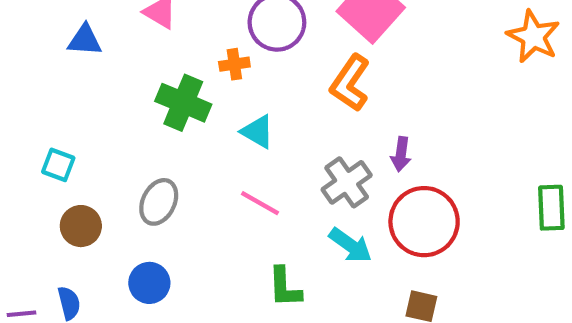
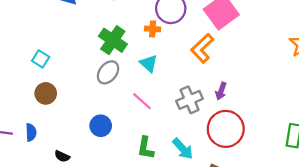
orange cross: (234, 64) -> (153, 29), moved
gray ellipse: (159, 202) -> (108, 72), moved
cyan arrow: (350, 245) -> (183, 149), moved
blue circle: (149, 283) -> (101, 126), moved

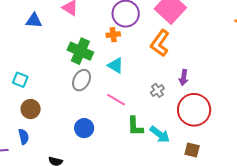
gray cross: (190, 100) -> (157, 90), size x0.6
blue semicircle: (31, 132) -> (24, 137), moved
green L-shape: (146, 148) -> (135, 126), moved

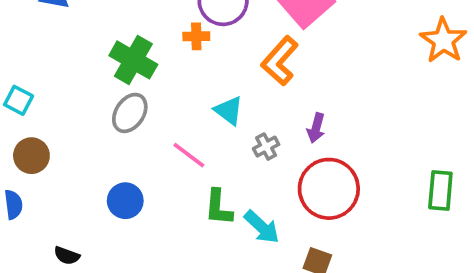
cyan triangle: (116, 66) -> (229, 111), moved

